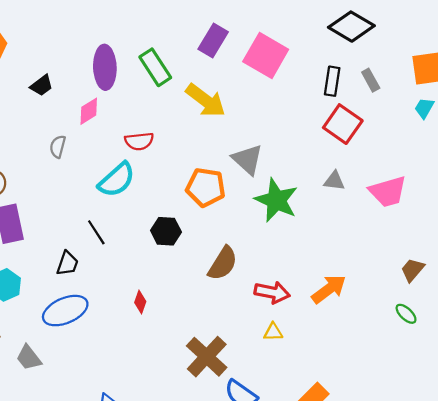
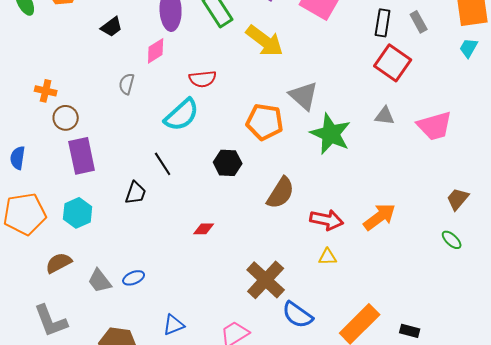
red diamond: (140, 302) -> (204, 229), turned 70
blue ellipse: (65, 311) -> (134, 278), moved, size x0.5

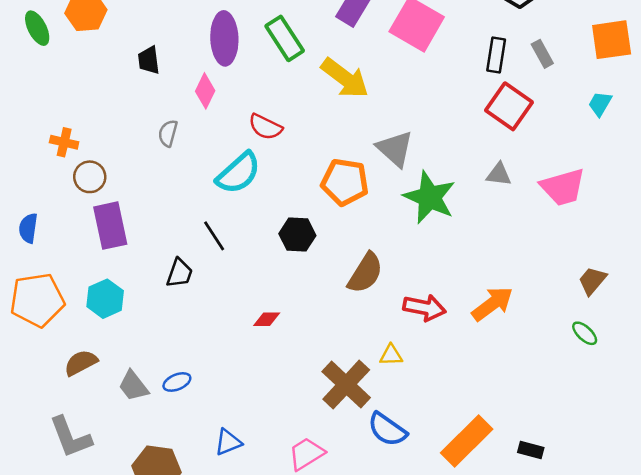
black trapezoid: (112, 27) -> (149, 60), turned 120
cyan trapezoid: (469, 48) -> (600, 104), moved
pink diamond: (156, 51) -> (205, 91), turned -32
red semicircle: (203, 79) -> (265, 127), turned 32
yellow triangle: (328, 257) -> (391, 355), moved

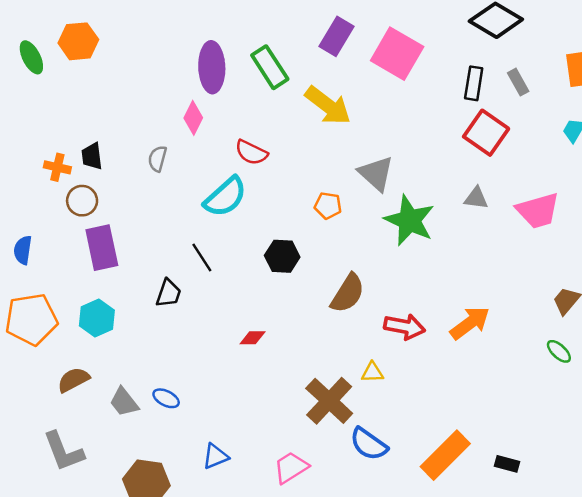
black trapezoid: (149, 60) -> (92, 156), moved
orange pentagon: (345, 182) -> (328, 206), size x0.6
blue ellipse: (177, 382) -> (166, 398), turned 50

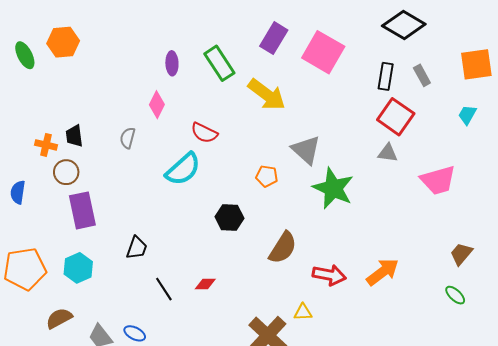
purple ellipse: (212, 67) -> (172, 63), size x0.6
gray triangle: (476, 198) -> (388, 153), moved
blue semicircle: (23, 250) -> (18, 192), moved
black line: (202, 257) -> (164, 289), moved

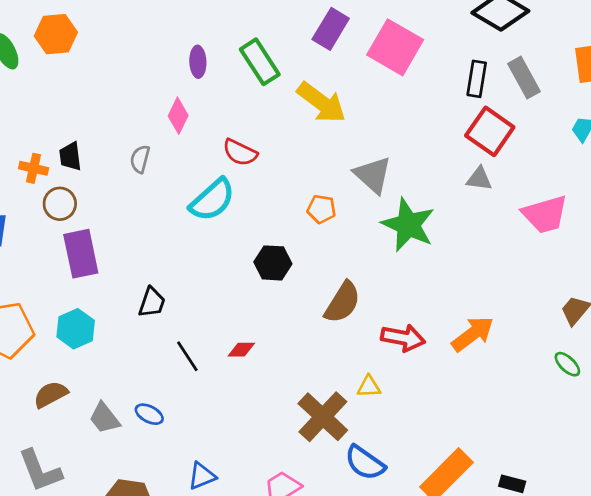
gray rectangle: (422, 75) -> (524, 78), size x1.4

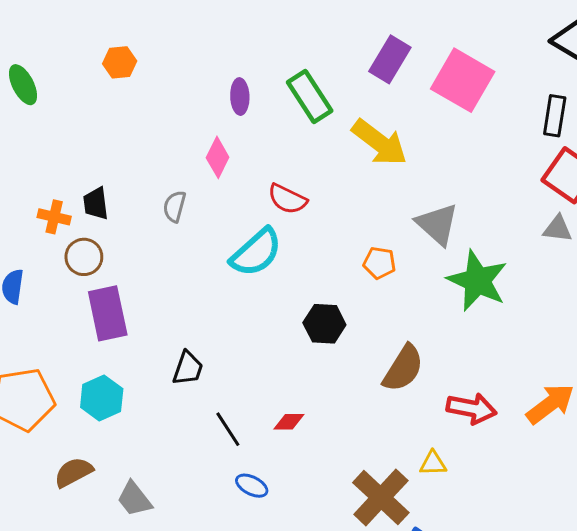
orange hexagon: (56, 34) -> (120, 62), moved, size x0.7
blue ellipse: (149, 414) -> (252, 486), moved

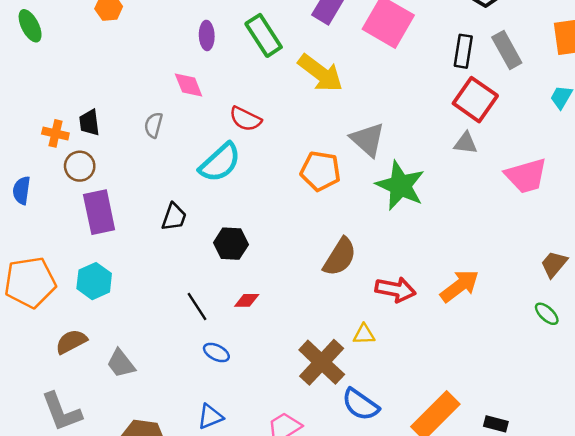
pink diamond: (218, 157) -> (189, 85), turned -48
orange pentagon: (379, 263) -> (320, 171), size x1.5
black hexagon: (324, 324) -> (231, 244), moved
black trapezoid: (188, 368) -> (174, 217), moved

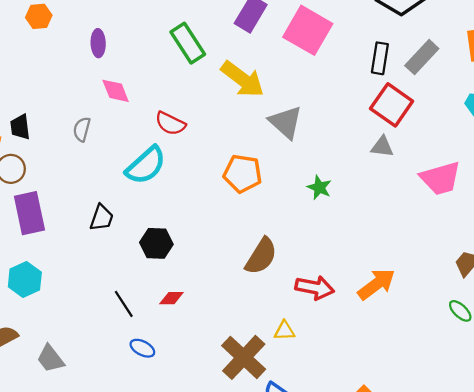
purple ellipse: (207, 35) -> (98, 43), moved
gray rectangle: (507, 50) -> (422, 57), turned 72
gray triangle: (368, 140) -> (286, 122), moved
green star: (400, 186) -> (319, 188), size x0.5

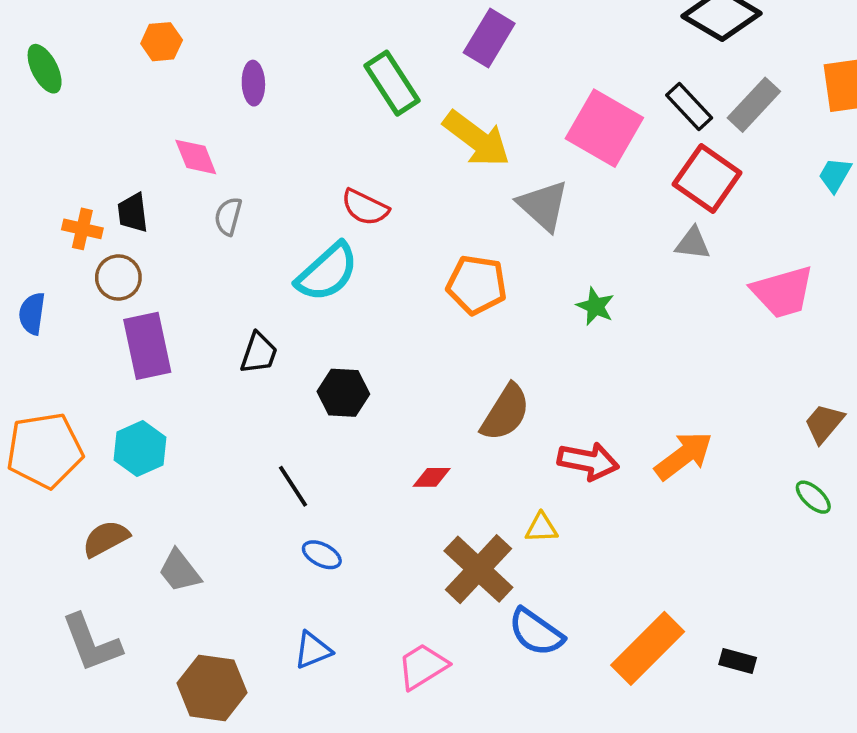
pink square: (308, 30) -> (604, 128), moved
black rectangle: (380, 58) -> (689, 106), turned -52
pink diamond: (116, 91) -> (196, 157), moved
red diamond: (171, 298) -> (432, 477), moved

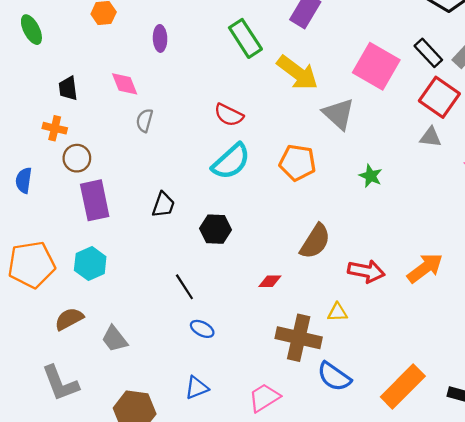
black trapezoid: (133, 213) -> (68, 88), moved
cyan semicircle: (327, 272) -> (231, 162), moved
brown cross: (478, 569) -> (299, 338), turned -30

